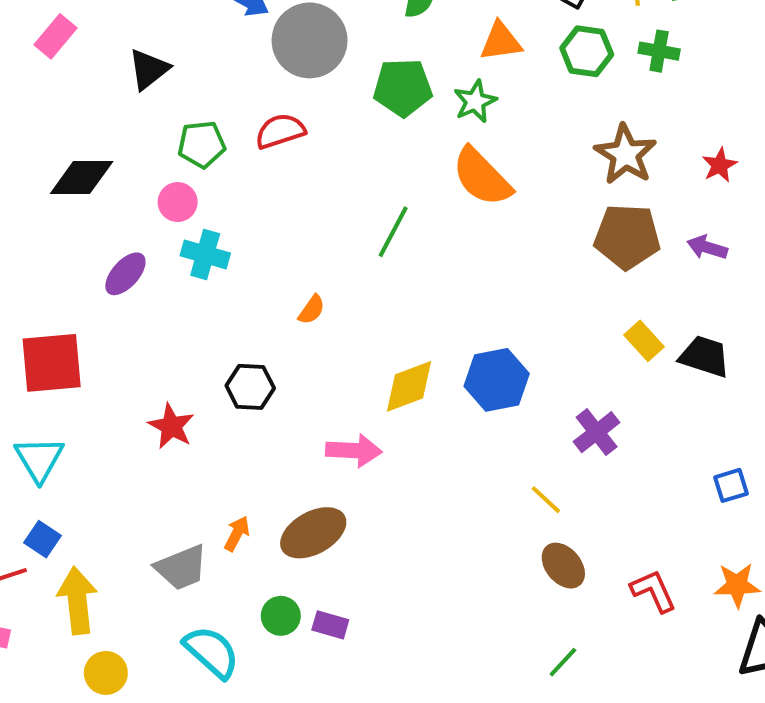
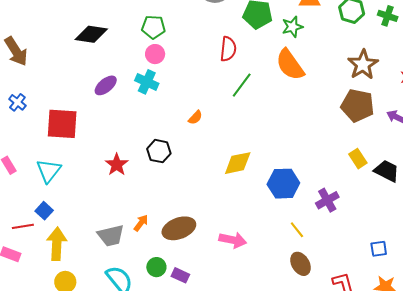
red semicircle: (280, 131) -> (228, 49), moved, turned 105
pink circle: (178, 202) -> (155, 54), moved
blue hexagon: (497, 380) -> (283, 184), moved
pink arrow: (354, 451) -> (233, 240), moved
blue square: (731, 485) -> (379, 249), moved

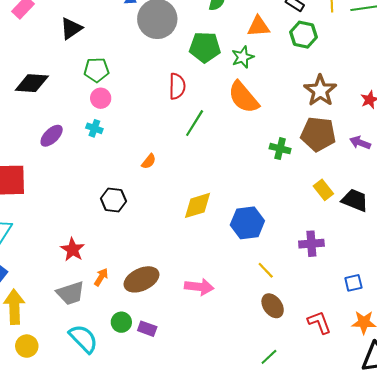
green cross: (388, 16) -> (280, 149), moved
cyan cross: (147, 82) -> (94, 128), size x0.7
red star: (117, 165) -> (73, 250), moved
purple cross: (327, 200) -> (311, 244), moved, turned 30

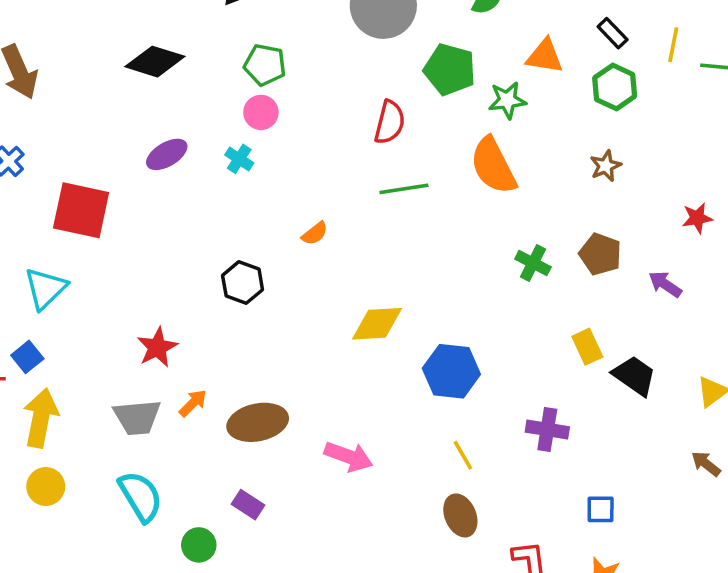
brown star: (320, 91) -> (606, 166), moved, size x0.6
green line: (195, 123) -> (404, 189), turned 36
brown pentagon: (318, 134) -> (600, 254), size x0.7
green circle: (121, 322) -> (199, 545), moved

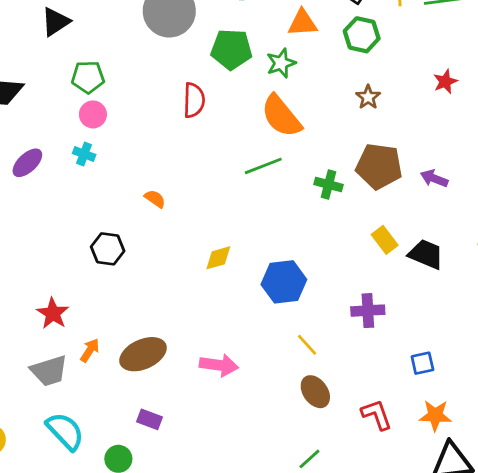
green line: (404, 189) -> (263, 166), moved
red star: (697, 218) -> (445, 82), moved
orange semicircle: (315, 233) -> (155, 199), turned -95
brown pentagon: (600, 254) -> (379, 166), size x1.4
yellow diamond: (377, 324) -> (218, 258), size x0.7

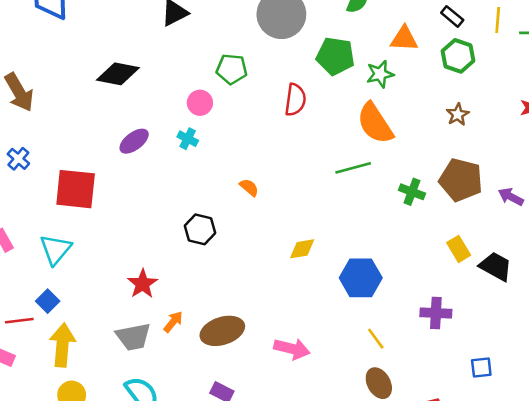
green pentagon: (88, 77) -> (232, 69), moved

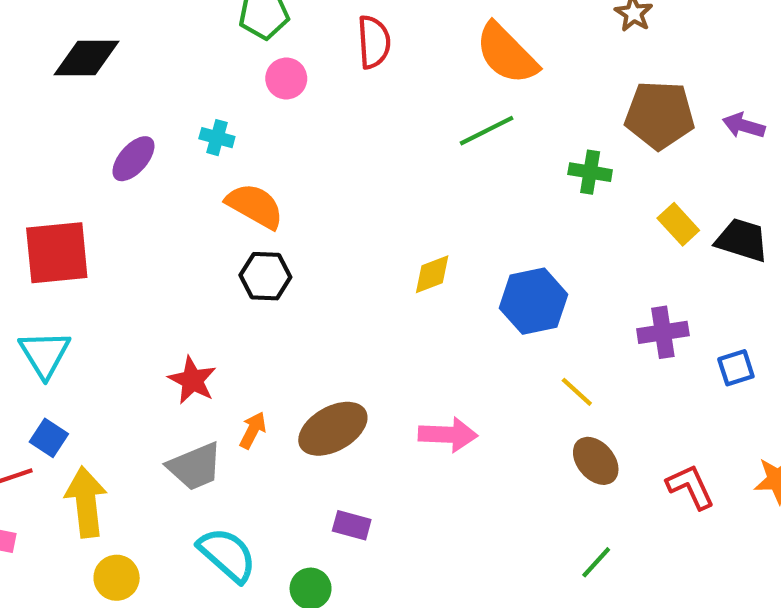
pink circle: (200, 103) -> (286, 78), moved
orange semicircle: (249, 187) -> (255, 206), moved, size x1.8
green cross: (412, 192) -> (590, 172), moved
blue square: (481, 367) -> (736, 368), moved

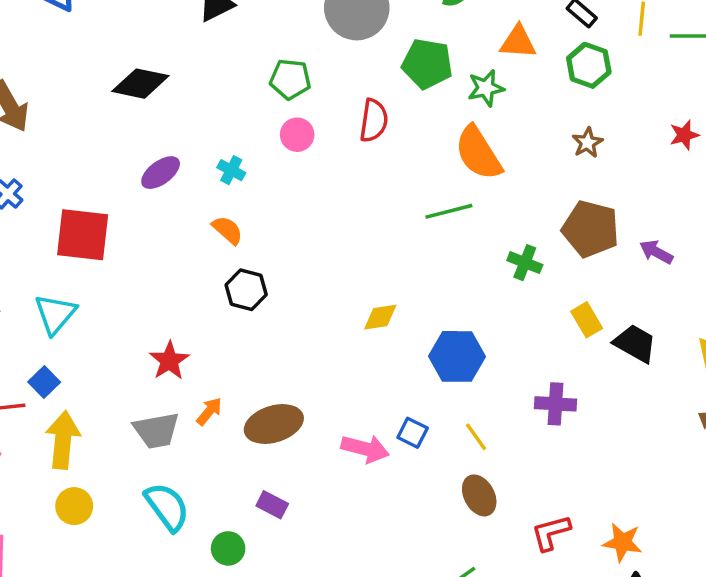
orange semicircle: (255, 206) -> (227, 230), moved, size x0.7
blue square: (736, 368) -> (413, 433), moved, turned 32
red L-shape: (691, 487) -> (551, 533), turned -93

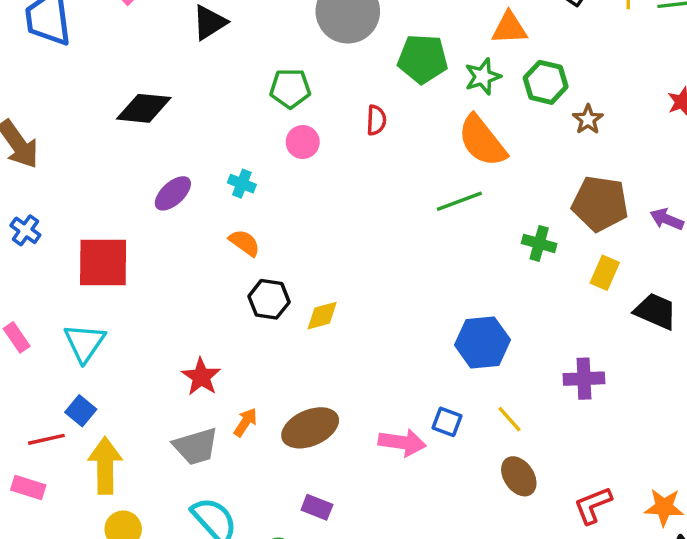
green hexagon: (589, 65) -> (546, 82), moved
red semicircle: (374, 121) -> (376, 120), size x0.7
yellow diamond: (380, 317) -> (322, 316), moved
yellow rectangle: (587, 320) -> (605, 273), moved, turned 60

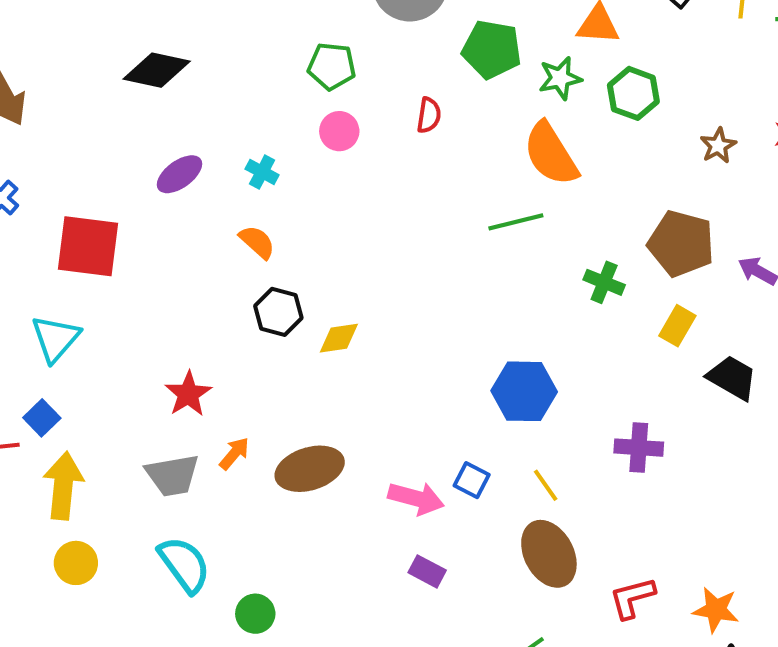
brown star: (588, 119) -> (718, 146), moved
brown ellipse: (519, 476) -> (549, 554), size x1.4
purple rectangle: (317, 507) -> (427, 571), moved

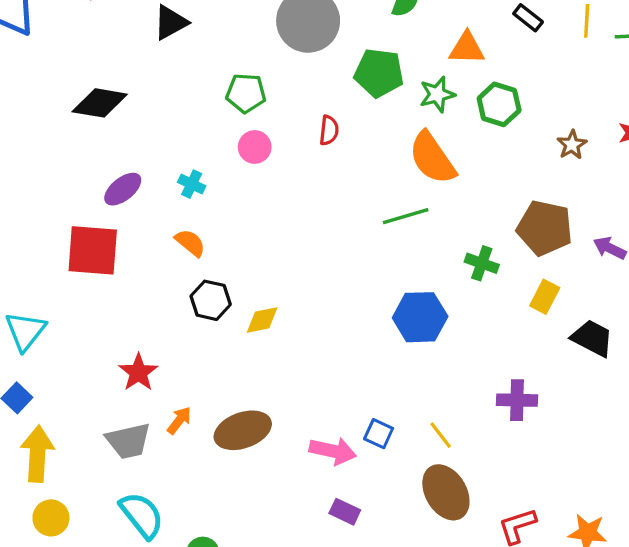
red square: (88, 246) -> (93, 250), moved
blue hexagon: (524, 391) -> (420, 317), moved

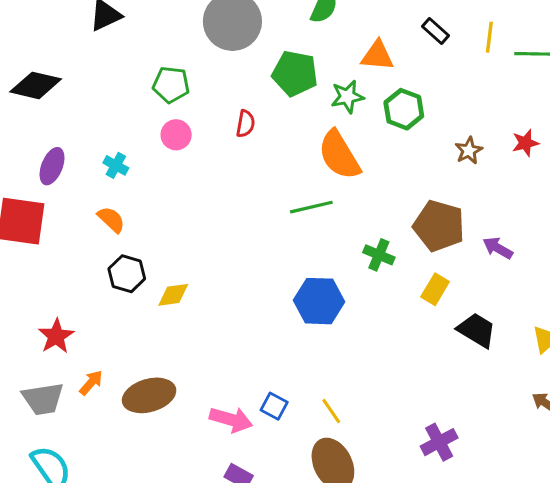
purple ellipse: (123, 189) -> (52, 166), turned -33
purple cross: (517, 400) -> (439, 442), moved, turned -33

